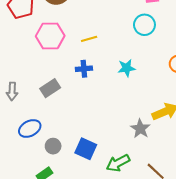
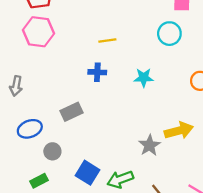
pink hexagon: (50, 36) -> (38, 32), moved
gray rectangle: (50, 88) -> (71, 112), moved
blue square: (86, 149) -> (88, 173), moved

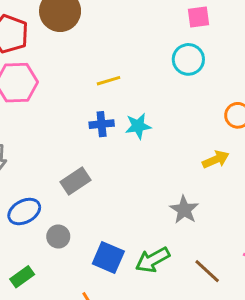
cyan star: (144, 78) -> (138, 126), moved
yellow arrow: (179, 131) -> (216, 160), moved, size x0.7
green rectangle: (39, 181) -> (22, 277), moved

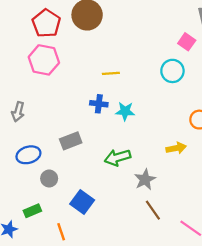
pink square: (199, 17) -> (187, 42), turned 30
green arrow: (153, 260) -> (117, 158), moved
brown line: (207, 271) -> (153, 210), moved
green rectangle: (22, 277) -> (32, 211), moved

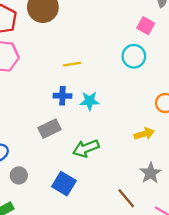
gray rectangle: (71, 141) -> (50, 129), moved
gray star: (145, 179) -> (151, 173), moved
blue square: (82, 202) -> (64, 184), moved

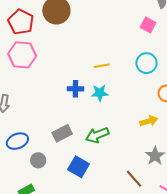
cyan circle: (134, 56) -> (147, 63), moved
yellow line: (72, 64) -> (102, 66), moved
gray rectangle: (50, 129) -> (62, 133), moved

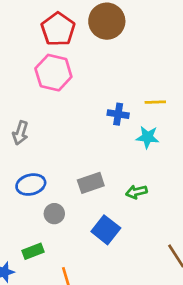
blue cross: (75, 89) -> (118, 114), moved
green arrow: (97, 135) -> (136, 192), size x0.7

